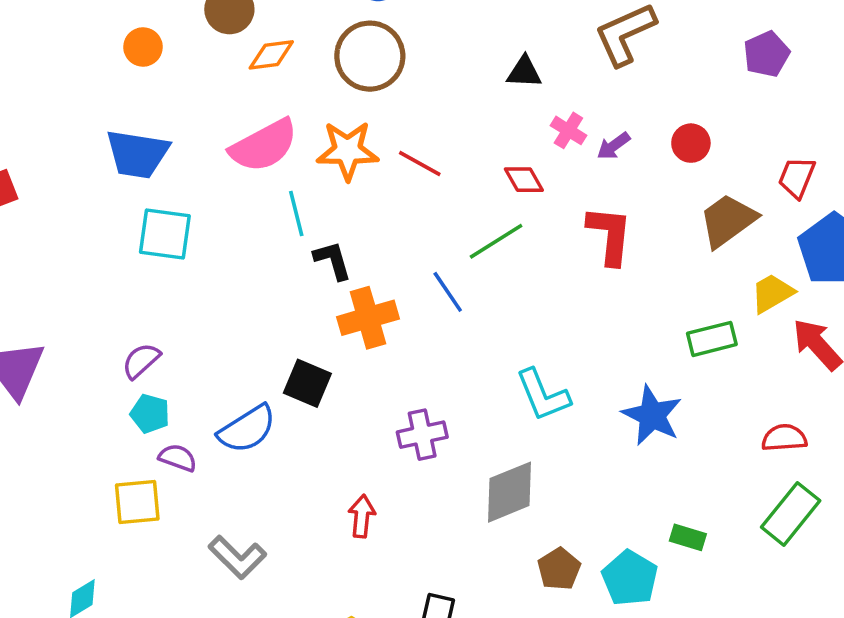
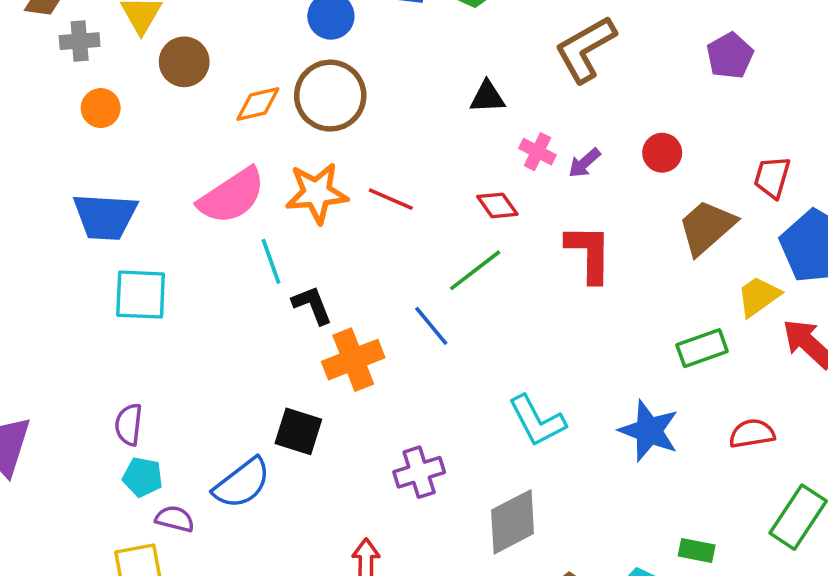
orange diamond: (271, 55) -> (258, 104), moved
purple semicircle: (141, 361) -> (129, 424), turned -36
red semicircle: (784, 438) -> (752, 434), moved

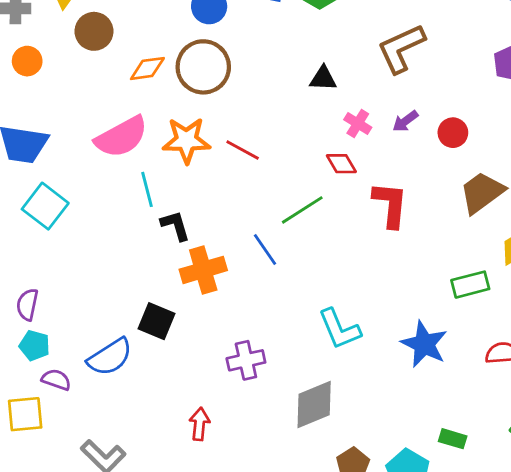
purple arrow: (584, 163) -> (405, 121), moved
red diamond: (497, 205) -> (341, 164), moved
cyan square: (141, 295) -> (45, 206), turned 30

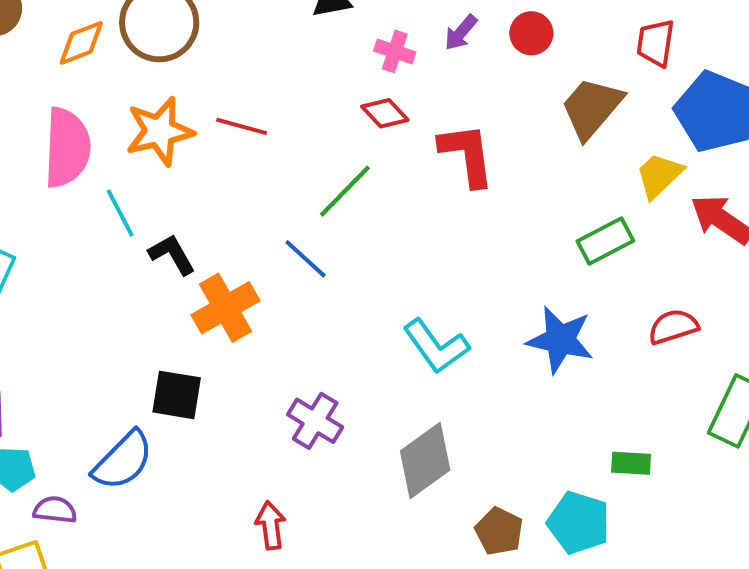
pink semicircle: (121, 137) -> (67, 148), turned -46
purple cross: (246, 360) -> (315, 421), turned -33

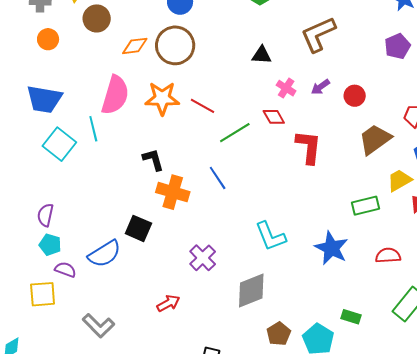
green line: (345, 191) -> (235, 133), moved
cyan line: (120, 213) -> (93, 129), moved
orange cross: (225, 308) -> (173, 192), turned 32
red arrow: (271, 525) -> (168, 303), turned 55

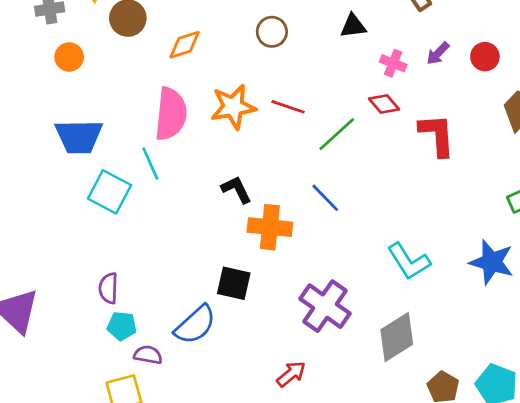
brown circle: (175, 45) -> (272, 32), moved, size x0.6
purple cross: (203, 258) -> (325, 306), size x1.4

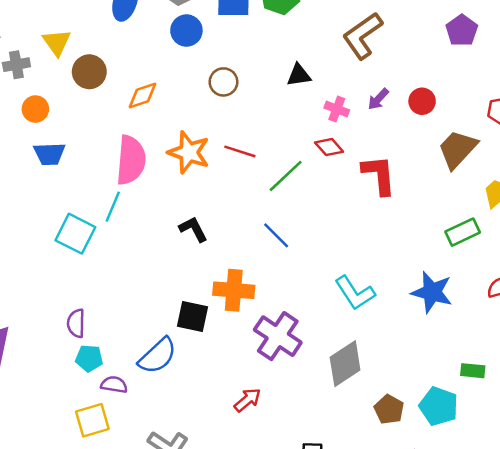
orange star: (233, 107) -> (189, 152), turned 30
blue trapezoid: (79, 137) -> (49, 154), moved, size x0.7
cyan line: (150, 164) -> (113, 207), turned 48
orange cross: (270, 227) -> (234, 290), moved

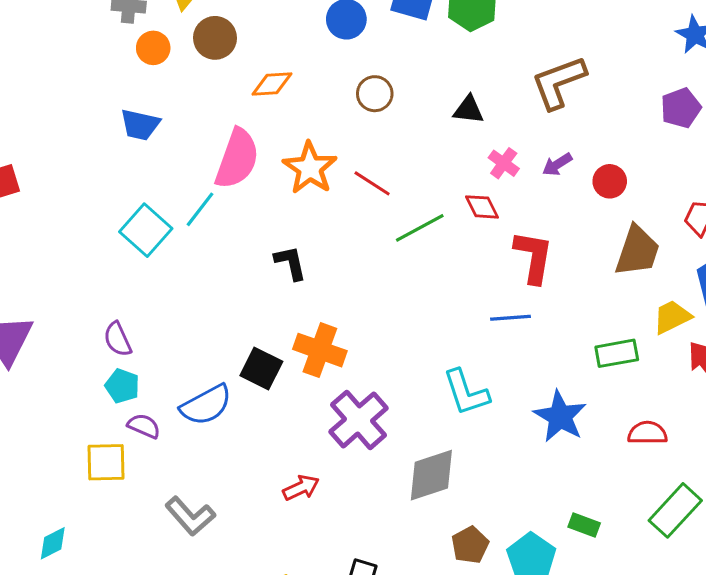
orange circle: (35, 109) -> (153, 48), moved
brown trapezoid: (458, 149) -> (637, 251), turned 141
blue line: (276, 235) -> (510, 318), moved, turned -64
purple semicircle: (76, 323) -> (118, 339), turned -40

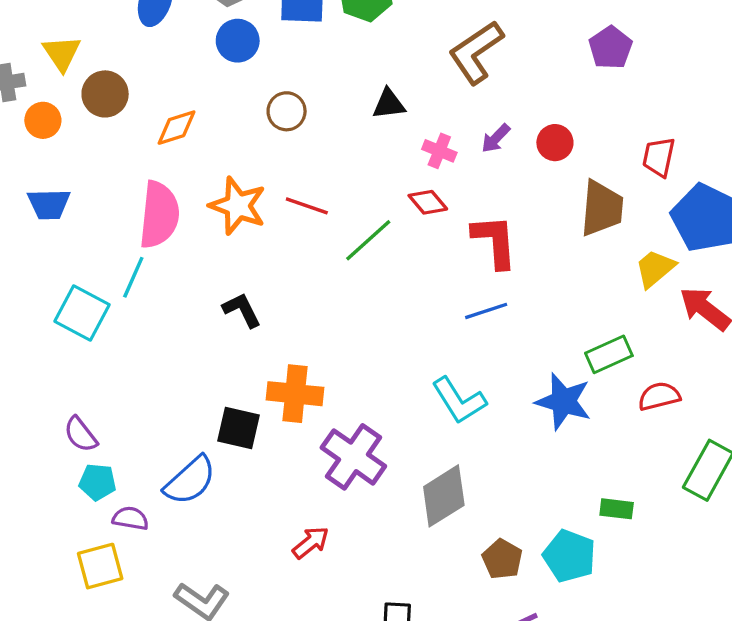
green rectangle: (617, 353) -> (609, 354), moved

